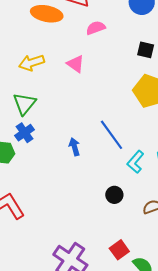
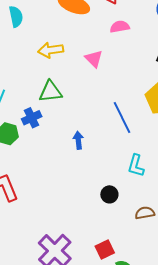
green triangle: (25, 104) -> (50, 92), moved, turned 35
blue line: (111, 135) -> (122, 117), moved
cyan L-shape: (135, 162) -> (136, 166), turned -35

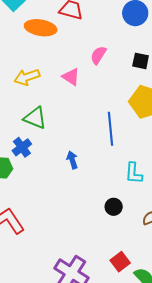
pink semicircle: (120, 27) -> (98, 55), moved, turned -36
green triangle: (50, 92) -> (35, 118), turned 40
blue line: (122, 117) -> (110, 129), turned 32

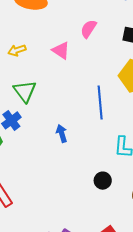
yellow arrow: (27, 77) -> (17, 50), size x0.7
green triangle: (35, 118) -> (25, 91), turned 30

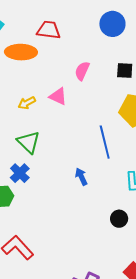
yellow arrow: (17, 50) -> (27, 103), moved
blue arrow: (62, 133) -> (81, 177), moved

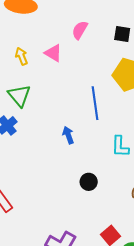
yellow arrow: (27, 103) -> (21, 56), turned 90
black circle: (119, 219) -> (89, 182), moved

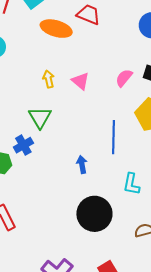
pink semicircle: (80, 30) -> (124, 78), moved
black circle: (89, 182) -> (94, 214), size x2.0

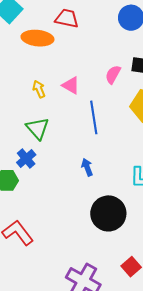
blue line: (114, 137) -> (94, 117), moved

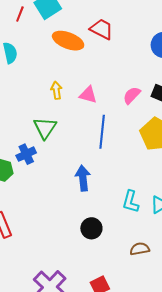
pink triangle: (71, 85) -> (88, 95), turned -30
blue arrow: (87, 167) -> (83, 178), size x1.4
black circle: (108, 213) -> (91, 228), size x0.6

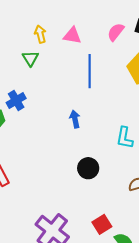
green triangle: (45, 128) -> (30, 58), moved, size x0.7
blue arrow: (83, 178) -> (75, 119), size x0.7

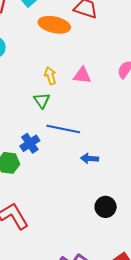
blue line: (90, 71) -> (63, 129), moved, turned -76
blue arrow: (75, 119) -> (90, 159), turned -72

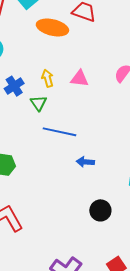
blue cross: (30, 143) -> (14, 86), moved

